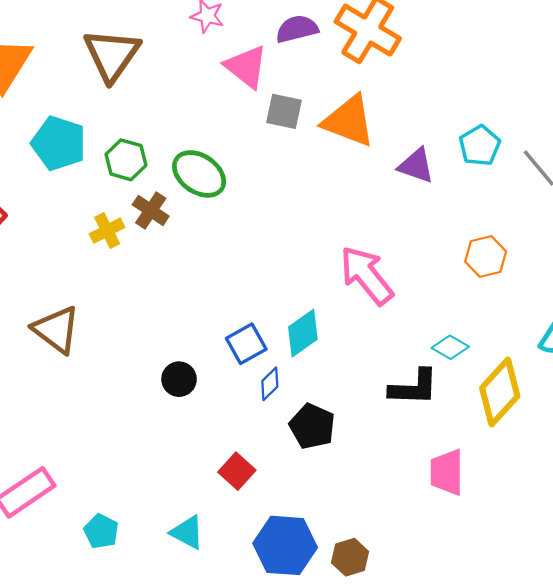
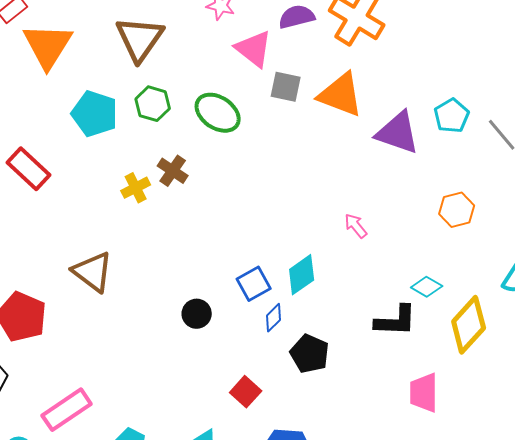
green hexagon: (126, 160) -> (153, 104), moved
purple triangle: (416, 166) -> (398, 133), size x1.4
green ellipse: (199, 174) -> (218, 113), moved
pink arrow: (367, 275) -> (356, 226), size x0.5

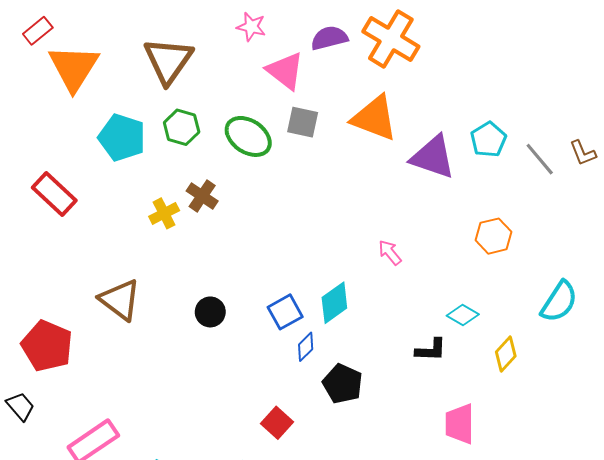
gray square: (286, 87) -> (303, 122), moved
black circle: (197, 314) -> (210, 312), moved
black L-shape: (396, 321) -> (431, 350), size x0.7
yellow diamond: (469, 325) -> (506, 354), size x0.6

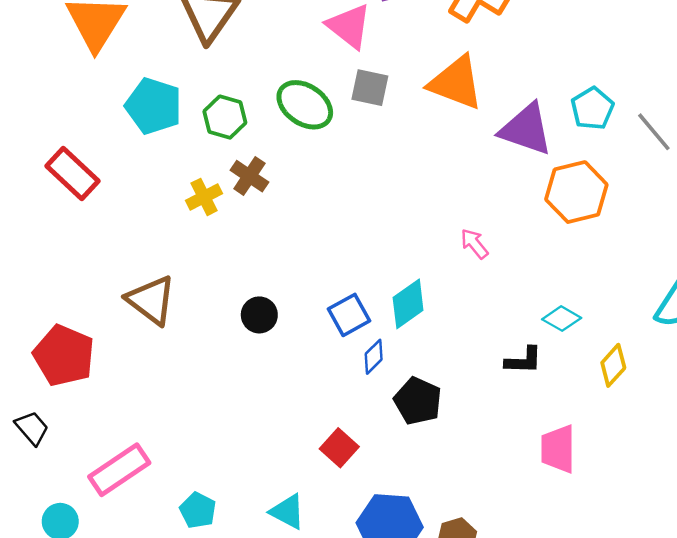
green hexagon: (182, 127) -> (225, 117), moved
orange hexagon: (493, 236) -> (576, 192), moved, size x1.4

